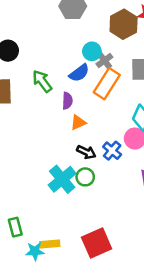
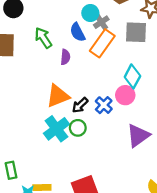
blue semicircle: (79, 73) -> (78, 32), turned 96
orange triangle: (78, 123) -> (58, 96), moved, size x1.6
black arrow: (86, 152) -> (80, 105), turned 108

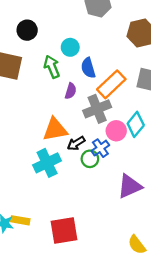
cyan circle: (90, 13) -> (70, 47), moved
gray cross: (101, 22) -> (97, 109), moved, size x1.6
pink circle: (125, 95) -> (116, 131), moved
green circle: (78, 128) -> (90, 159), moved

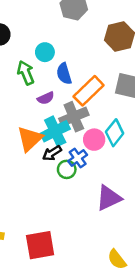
purple semicircle: (71, 91) -> (46, 98), turned 49
orange triangle: (55, 129) -> (30, 139), turned -32
cyan cross: (47, 163) -> (55, 131), moved

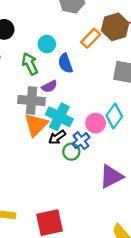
orange rectangle: (89, 91) -> (91, 38), moved, size x0.7
gray cross: (74, 117) -> (31, 101), moved, turned 30
cyan cross: (55, 131) -> (59, 117), turned -35

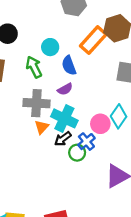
orange rectangle: (91, 38) -> (93, 40), size x1.4
purple semicircle: (49, 87) -> (65, 89), moved
orange triangle: (36, 125) -> (42, 127), size x0.6

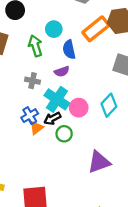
gray cross: (36, 103) -> (33, 81), size x0.6
pink circle: (100, 124) -> (79, 108), moved
orange triangle: (42, 127) -> (36, 128), moved
blue cross: (86, 142) -> (30, 116), moved

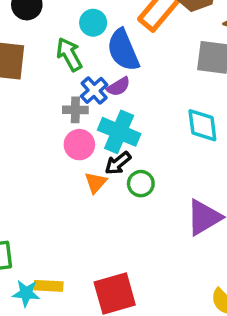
blue semicircle: (69, 49) -> (123, 50), size x1.4
cyan diamond: (109, 105) -> (202, 125), turned -40
pink circle: (79, 108) -> (79, 145), moved
blue cross: (30, 116) -> (94, 90), moved

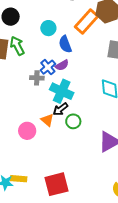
blue semicircle: (123, 50) -> (65, 44), size x0.7
green arrow: (69, 54) -> (17, 46), moved
pink circle: (79, 145) -> (27, 131), moved
orange triangle: (96, 183) -> (47, 120), turned -32

